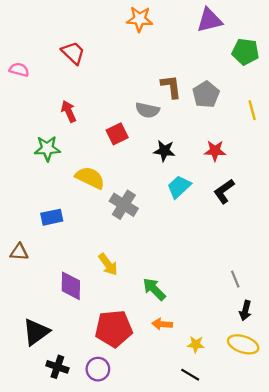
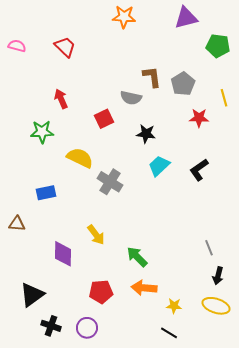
pink semicircle: (19, 70) -> (17, 46), moved
red star: (215, 151) -> (199, 118), moved
orange arrow: (162, 324) -> (144, 288), size x1.4
red pentagon: (114, 329) -> (101, 292), size x0.7

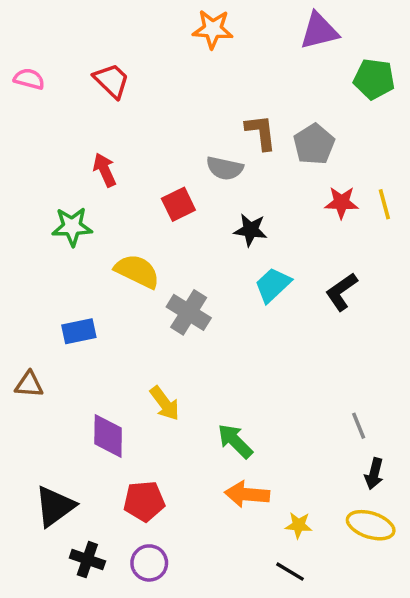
yellow line: (224, 98) -> (384, 204), moved
red pentagon: (101, 292) -> (144, 501), moved

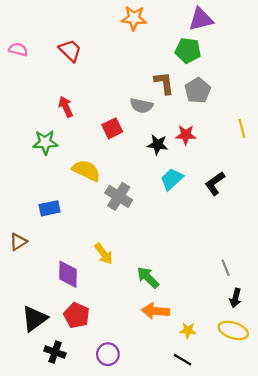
green pentagon: (374, 79) -> (188, 51), moved
red star: (341, 203) -> (186, 135), moved
brown triangle: (29, 384) -> (18, 242), turned -36
red pentagon: (144, 501) -> (77, 315), moved, turned 30
purple circle: (149, 563) -> (108, 354), moved

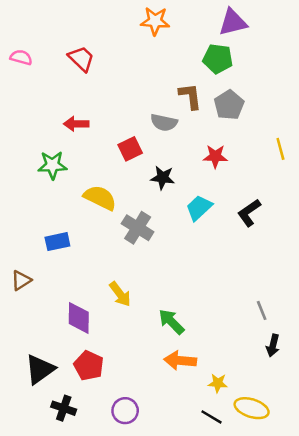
red arrow: (66, 107) -> (76, 124), turned -66
black star: (158, 145) -> (163, 178), moved
yellow ellipse: (233, 330) -> (252, 408), moved

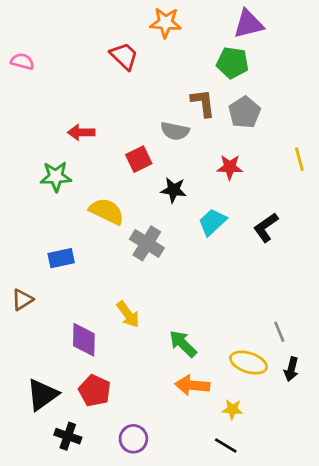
red trapezoid: (81, 59) -> (124, 56), moved
yellow ellipse: (252, 408) -> (248, 363), moved

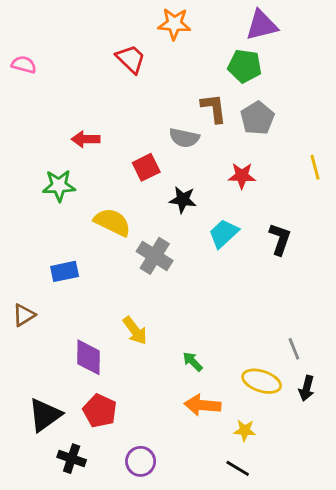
black L-shape: (266, 227) -> (280, 239), turned 144
green arrow: (183, 344) -> (193, 361), size x0.7

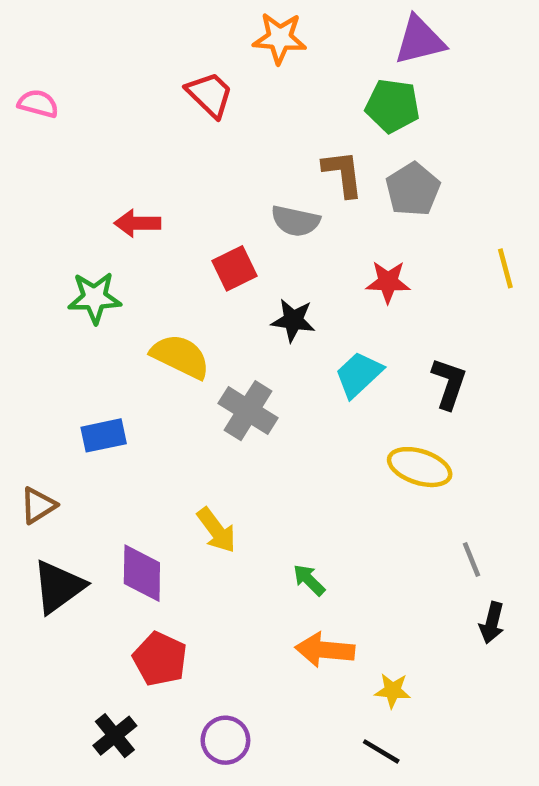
yellow ellipse: (262, 381) -> (420, 467), moved
black triangle: (45, 415) -> (58, 587), moved
black cross: (72, 459) -> (115, 736), turned 32

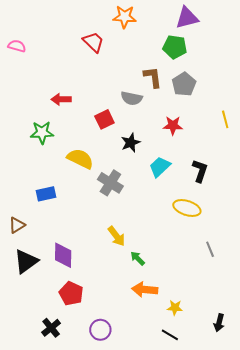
black star: (293, 320) -> (131, 143), turned -30
yellow arrow: (216, 530) -> (116, 236), moved
black arrow: (492, 623) -> (219, 323), moved

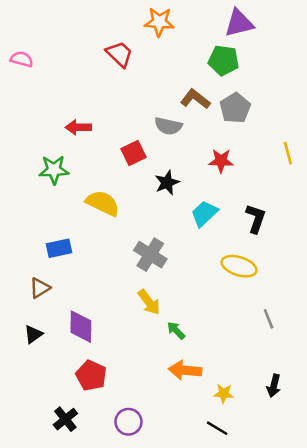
brown L-shape: (153, 77) -> (195, 99), turned -45
gray cross: (110, 183) -> (150, 255), moved
brown triangle: (17, 225) -> (40, 288), moved
black triangle: (26, 261) -> (33, 334), size x0.6
black arrow: (219, 323) -> (274, 386), moved

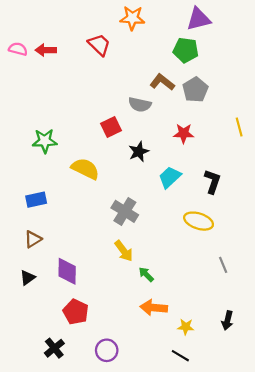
red arrow: (78, 127) -> (46, 50), moved
blue rectangle: (59, 248) -> (36, 200), moved

